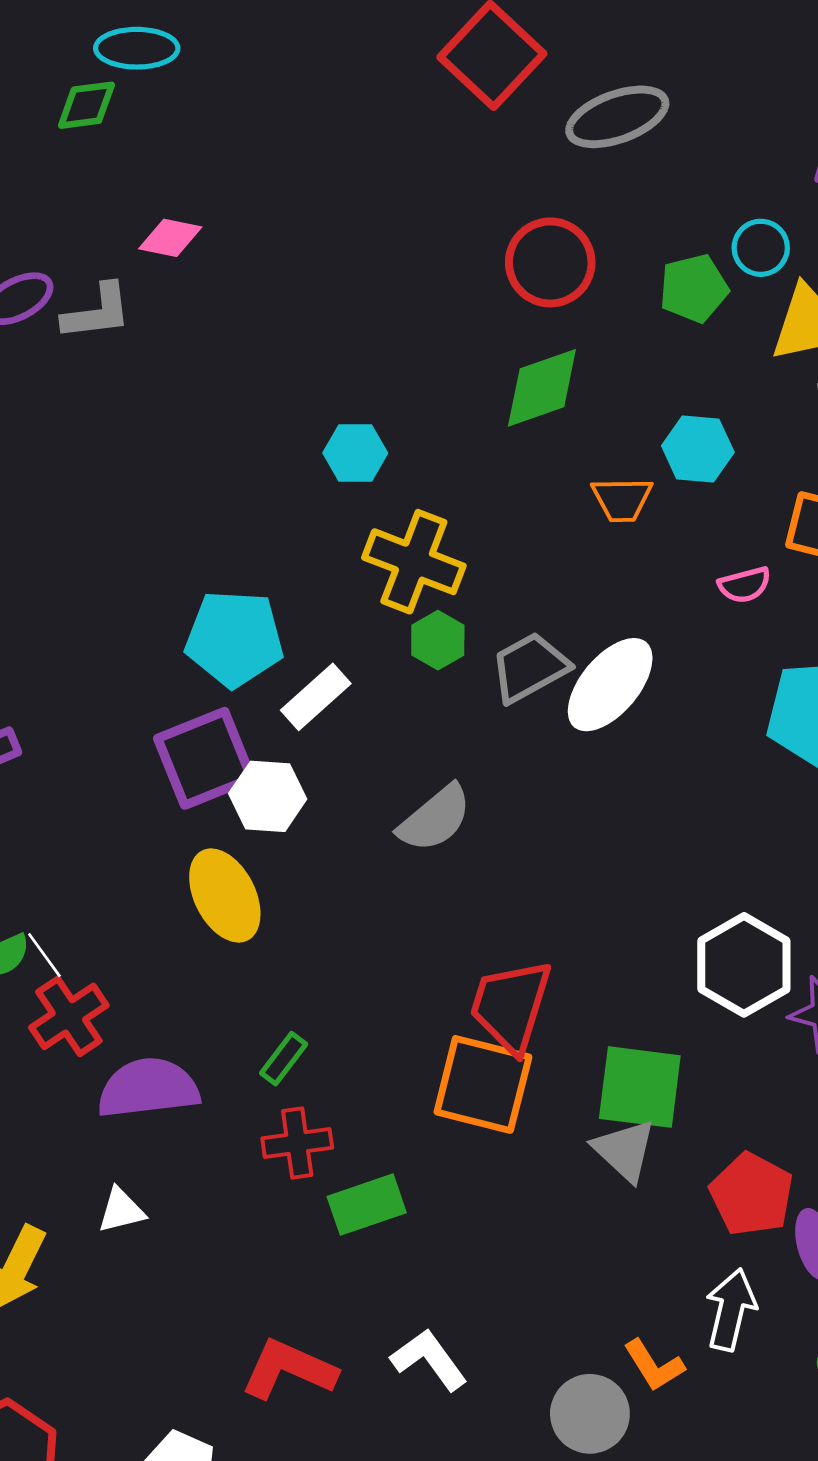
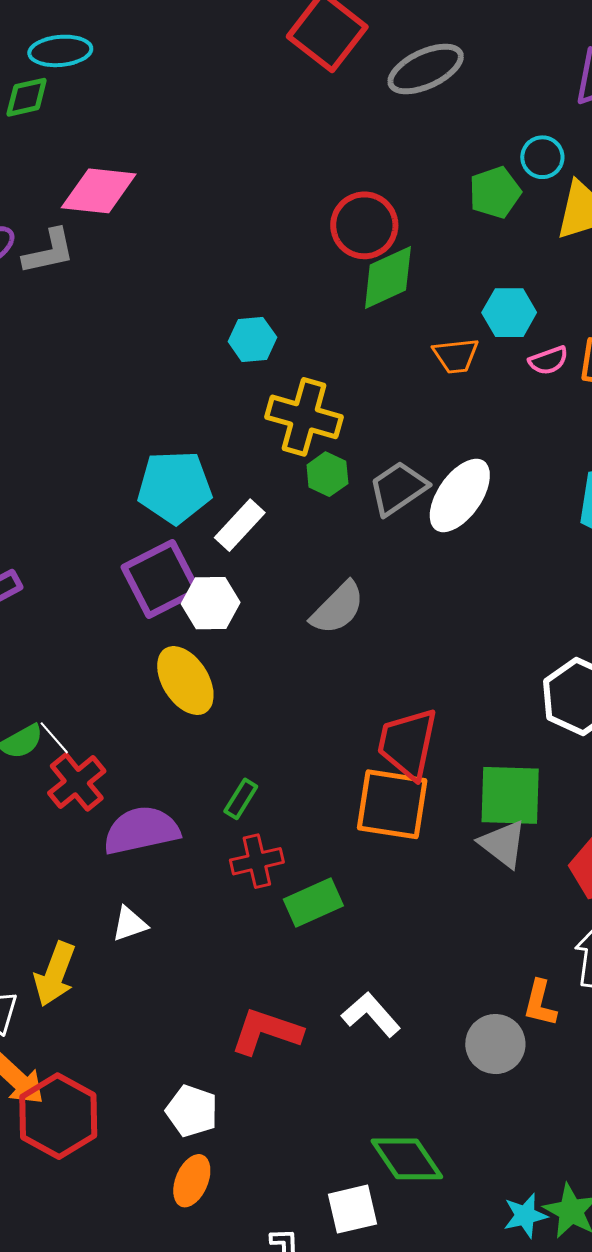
pink diamond: (170, 238) -> (99, 191), size x1.6
red circle: (550, 262) -> (364, 225), moved
pink semicircle: (745, 585) -> (548, 360), moved
orange L-shape: (654, 1365) -> (540, 1003), turned 51

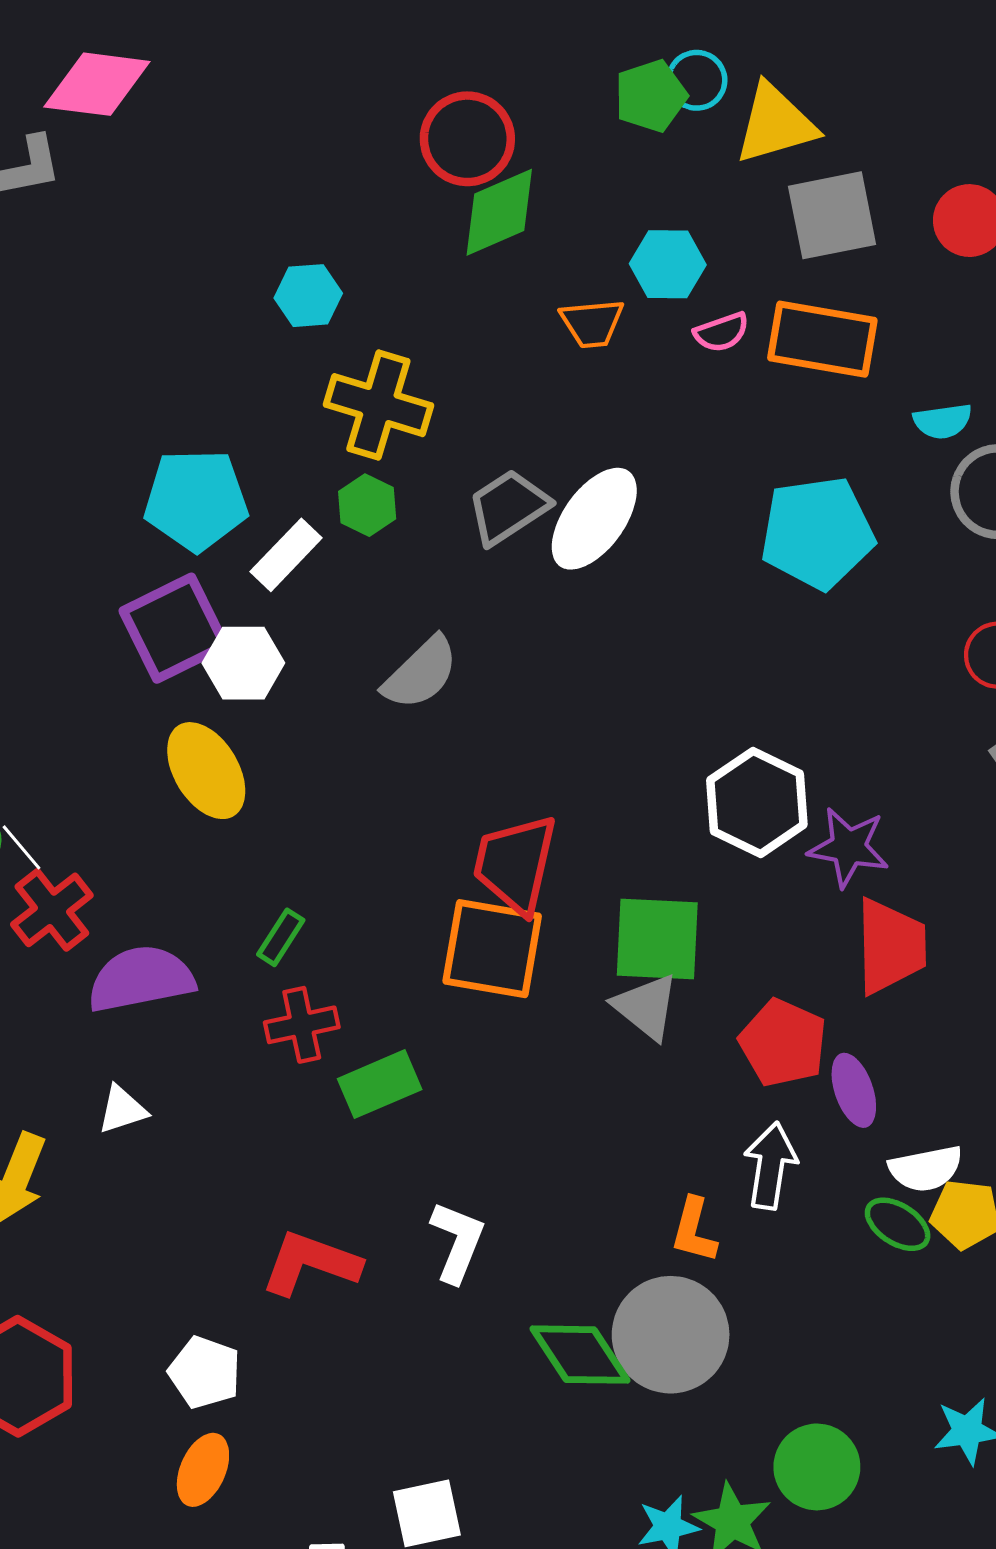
cyan circle: (542, 157) -> (697, 80), moved
green hexagon: (327, 474) -> (367, 505), moved
white L-shape: (371, 1014) -> (457, 1242), turned 62
gray circle: (495, 1044) -> (671, 1335), moved, size x1.4
green diamond: (407, 1159) -> (580, 1355), moved

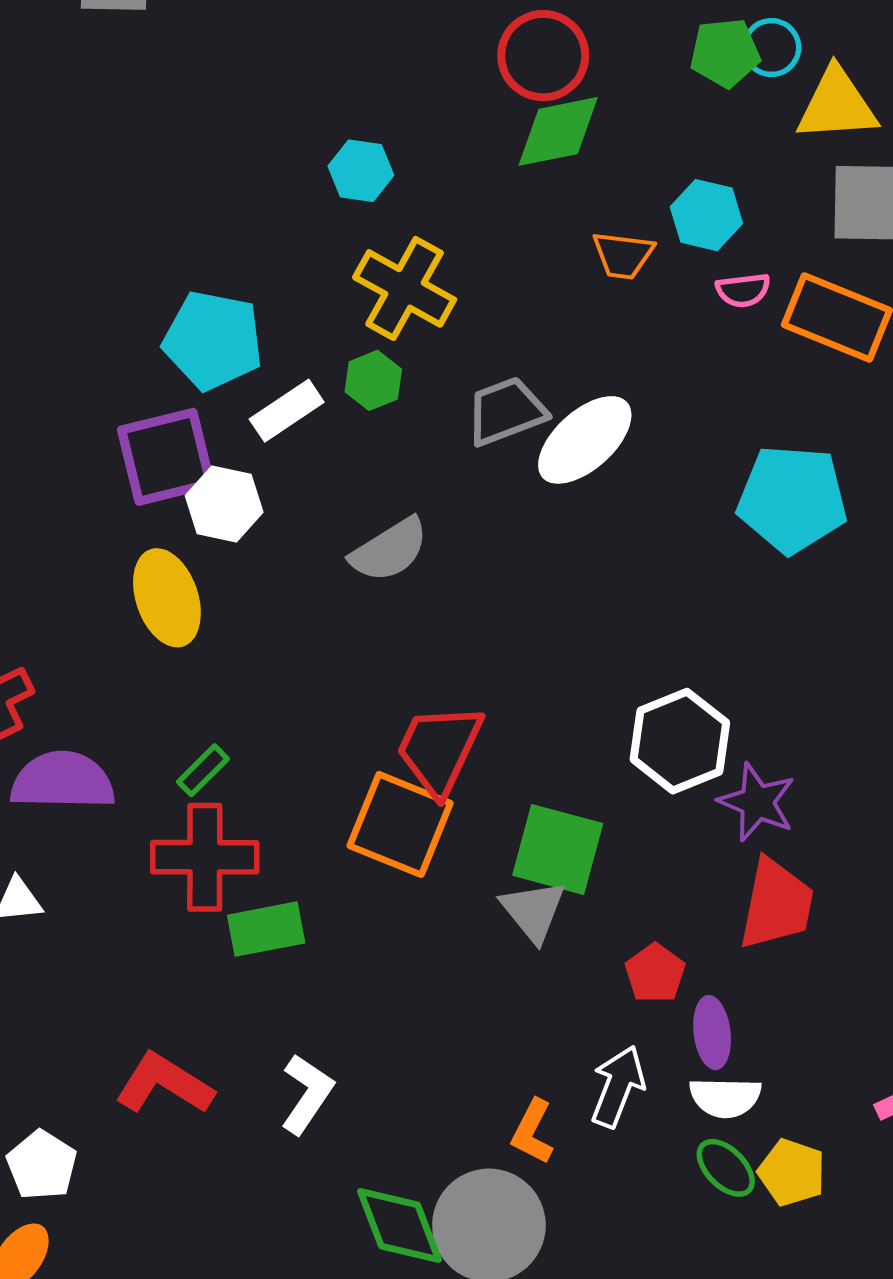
red cross: (302, 1025) -> (205, 857), size x1.5
red pentagon: (783, 1043) -> (655, 973), size x0.7
white semicircle: (926, 1169) -> (725, 1097), moved

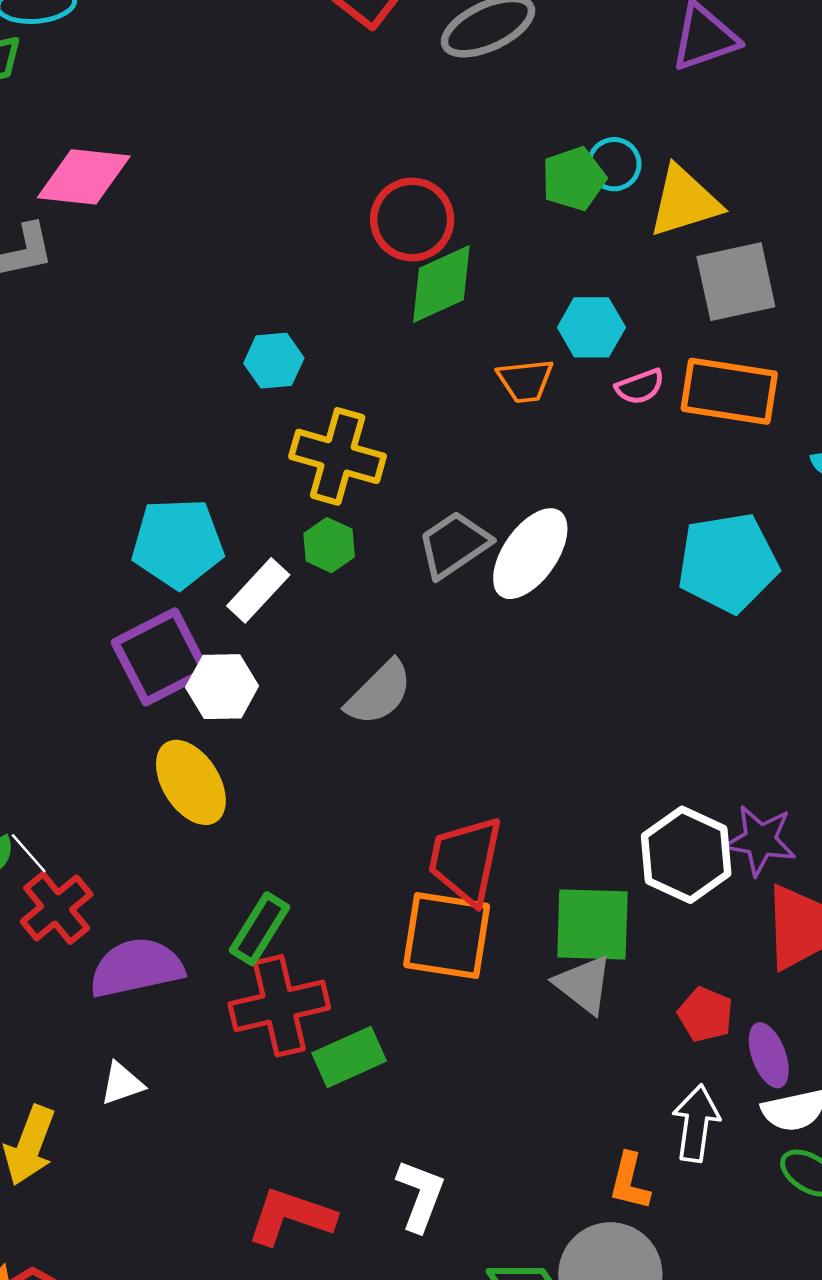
white hexagon: (680, 741) -> (686, 855), moved
green rectangle: (203, 770) -> (259, 929), size x1.4

